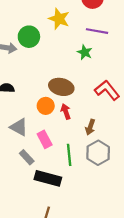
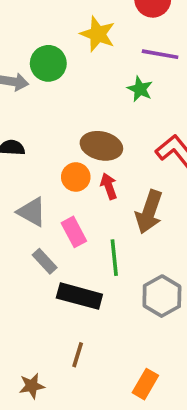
brown arrow: (90, 127) -> (149, 212), size x1.6
gray hexagon: (98, 153) -> (162, 296), moved

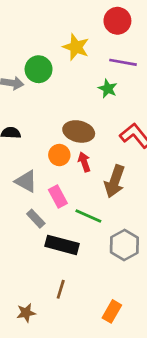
green line: (114, 258) -> (88, 216), turned -60

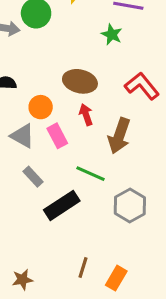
orange circle: (59, 155) -> (41, 107), moved
pink rectangle: (58, 197) -> (57, 136), moved
black rectangle: (62, 245) -> (62, 205), turned -48
brown line: (61, 289) -> (83, 267), moved

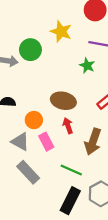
gray rectangle: (33, 177) -> (28, 172), size x1.5
black rectangle: (62, 205) -> (70, 201), moved, turned -30

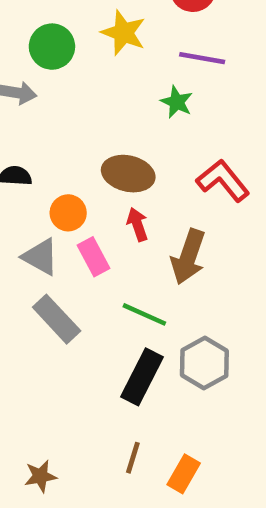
green circle: (30, 50) -> (52, 47), moved

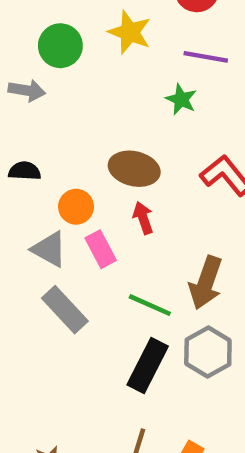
brown arrow: (188, 257) -> (206, 283), moved

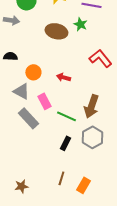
brown ellipse: (134, 169) -> (56, 31), moved
red arrow: (143, 218) -> (63, 77), turned -56
pink rectangle: (101, 249) -> (44, 101), moved
black rectangle: (148, 365) -> (65, 143), size x0.6

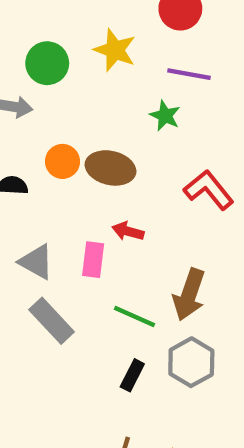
brown ellipse: (56, 31) -> (110, 168), moved
orange circle: (33, 72) -> (62, 161), moved
pink rectangle: (44, 101) -> (93, 260), moved, turned 35

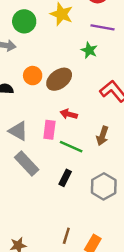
brown ellipse: (110, 168) -> (59, 79), turned -50
brown arrow: (189, 295) -> (102, 136), moved, size x0.7
green line: (135, 316) -> (71, 147), moved
black rectangle: (132, 375) -> (65, 178), moved

